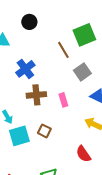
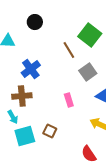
green square: (84, 35) -> (90, 35), turned -30
brown cross: (36, 95) -> (22, 96), moved

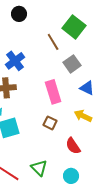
pink rectangle: (69, 100) -> (53, 92), size x1.6
brown square: (50, 131) -> (50, 123), moved

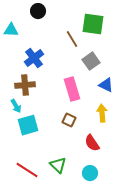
green square: (74, 27) -> (93, 24), turned -30
yellow arrow: (83, 116) -> (102, 113), turned 60

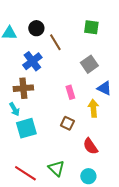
black circle: (38, 11) -> (36, 28), moved
green square: (93, 24) -> (91, 27), size x0.7
brown line: (72, 39) -> (55, 42), moved
pink rectangle: (72, 89) -> (70, 92), size x0.6
yellow arrow: (102, 113) -> (93, 108), moved

